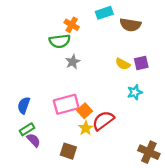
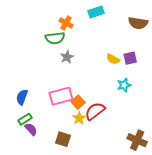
brown semicircle: (130, 25) -> (138, 23), moved

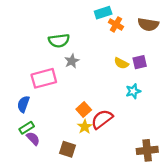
orange cross: (66, 23) -> (116, 24), moved
pink rectangle: (61, 96) -> (44, 78), moved
brown cross: (137, 140) -> (147, 150), turned -30

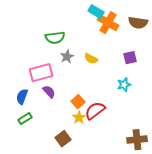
cyan rectangle: (103, 13) -> (96, 12), turned 49
orange cross: (116, 24) -> (108, 23), size x1.5
yellow semicircle: (121, 63) -> (91, 59), moved
purple semicircle: (33, 139) -> (49, 92), moved
brown square: (68, 149) -> (63, 139), turned 35

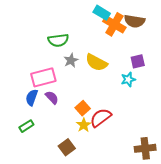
brown semicircle: (138, 23) -> (135, 21), moved
yellow semicircle: (91, 59) -> (96, 62), size x1.5
cyan star: (124, 85) -> (128, 79), moved
blue semicircle: (22, 97) -> (32, 97), moved

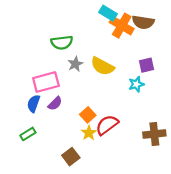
purple semicircle: (52, 97) -> (55, 103), turned 88
brown cross: (145, 148) -> (154, 134), moved

